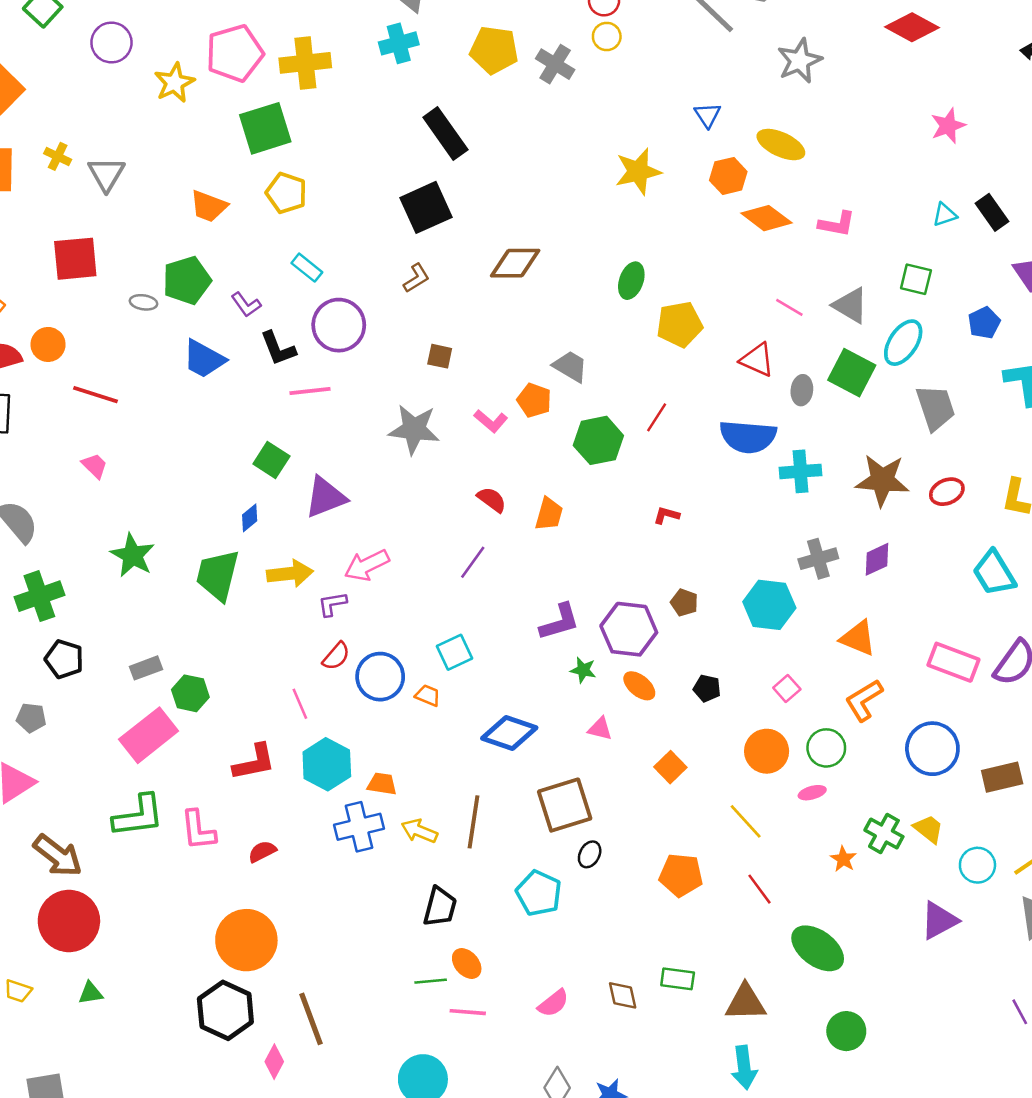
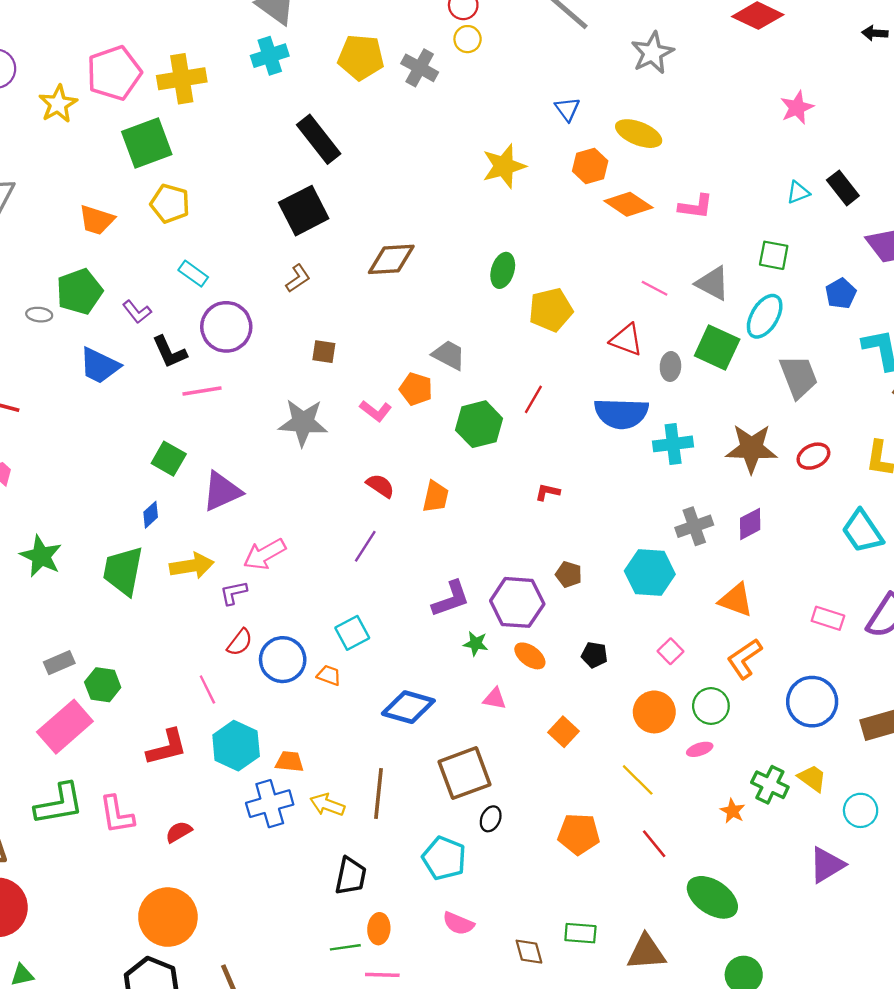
pink rectangle: (953, 662) -> (828, 618), size x0.7
orange ellipse: (467, 964) -> (379, 929), turned 48
pink semicircle: (553, 1003) -> (458, 923), moved, turned 64

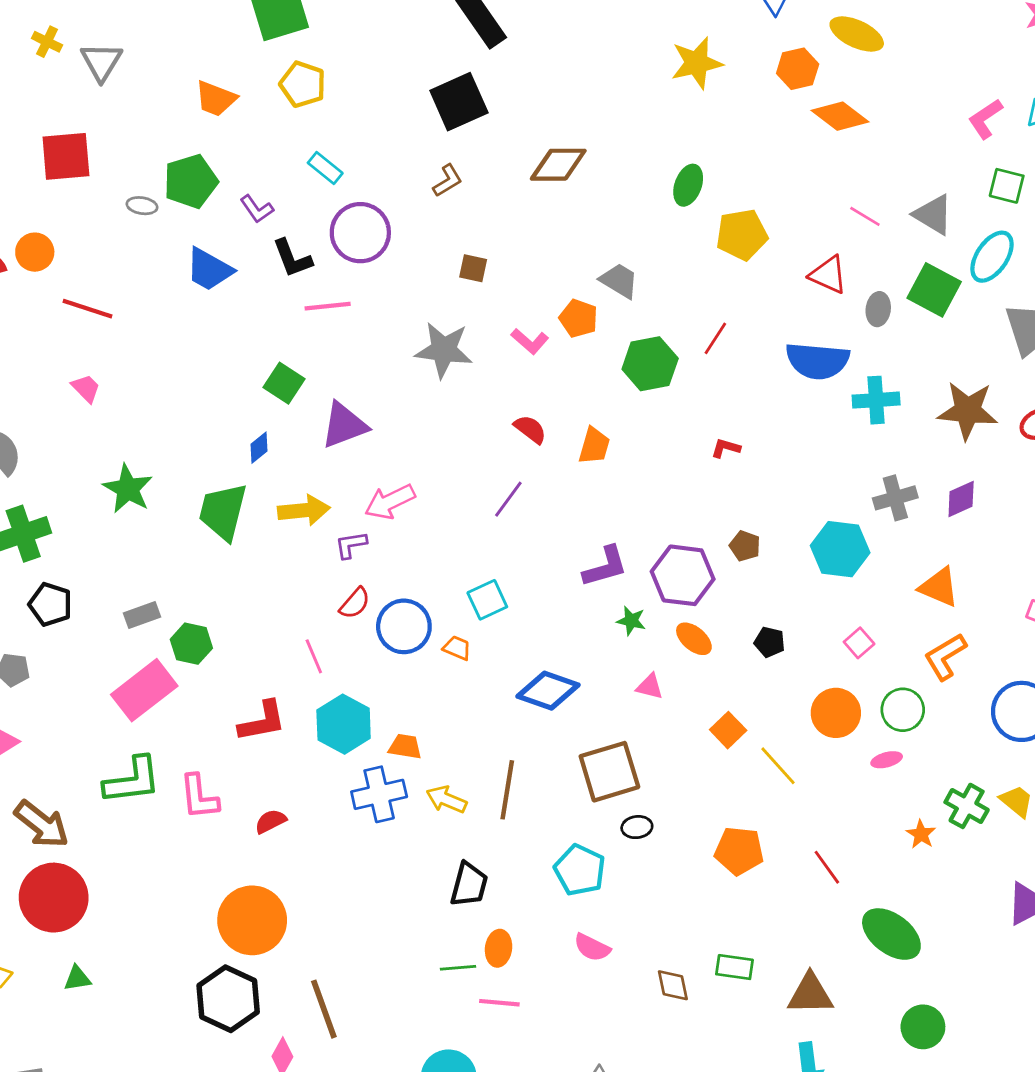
pink L-shape: (696, 207) -> (985, 119), moved, turned 135
yellow line: (638, 780) -> (778, 766), moved
black ellipse: (491, 819) -> (637, 827), turned 55

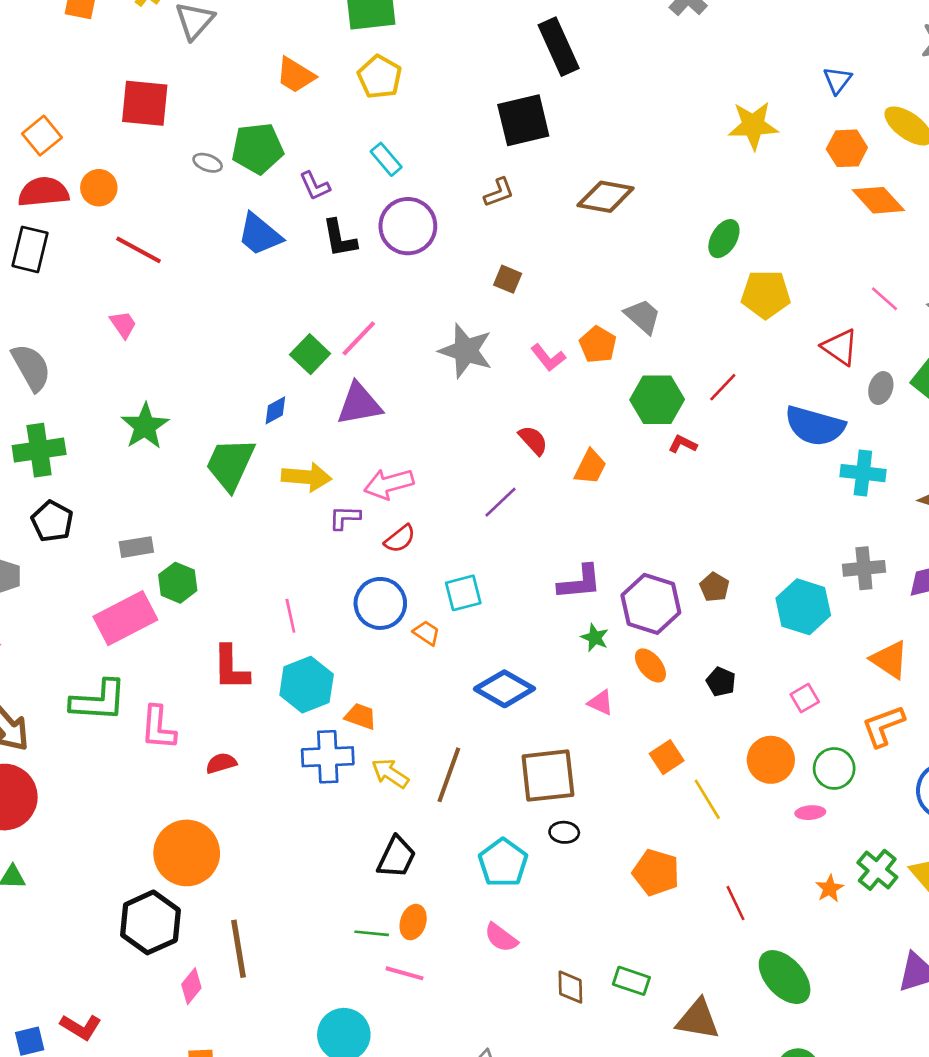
pink line: (328, 306) -> (359, 338), moved, turned -51
red L-shape: (726, 448) -> (683, 444), moved
red semicircle: (355, 603) -> (400, 539), moved
red L-shape: (262, 721) -> (231, 668), turned 90

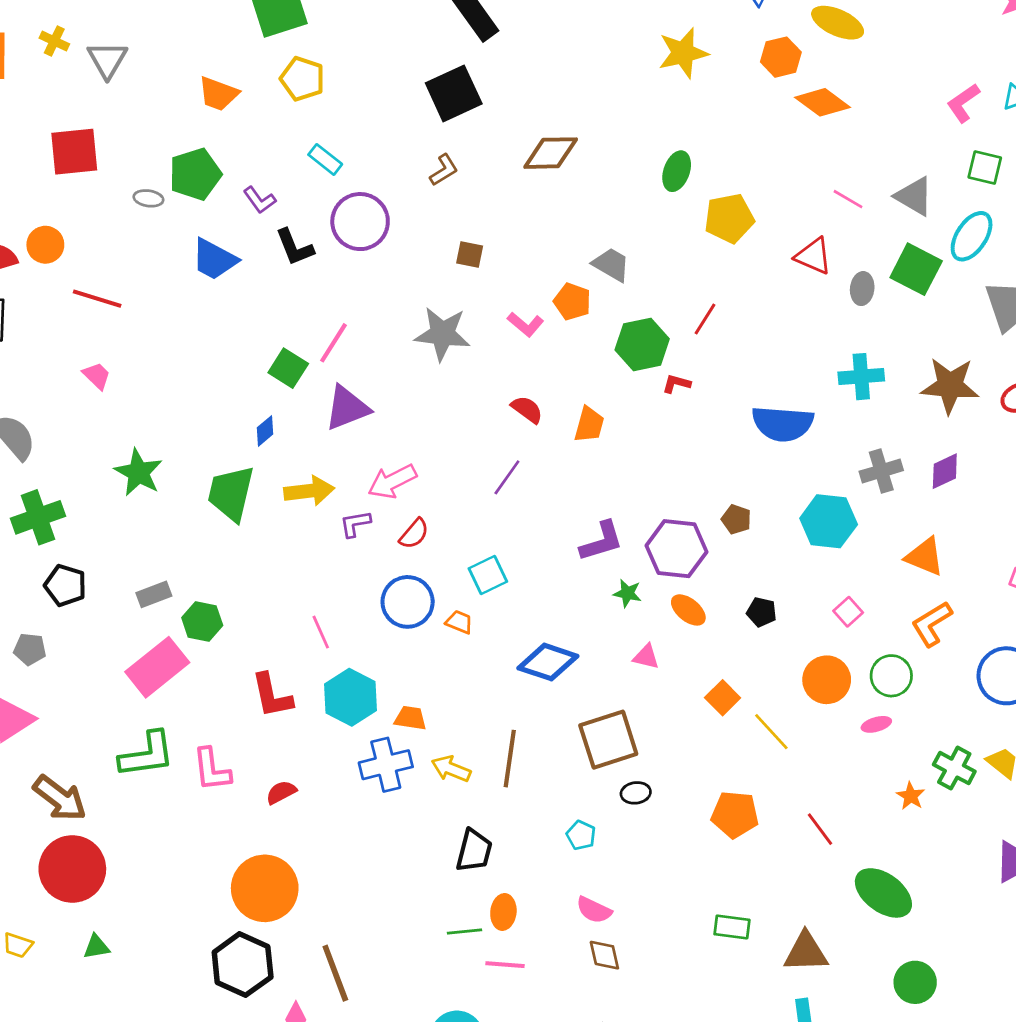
blue semicircle: (815, 426) -> (783, 424), moved
cyan pentagon: (503, 863) -> (581, 835), size x0.6
brown diamond: (570, 987) -> (604, 955), moved

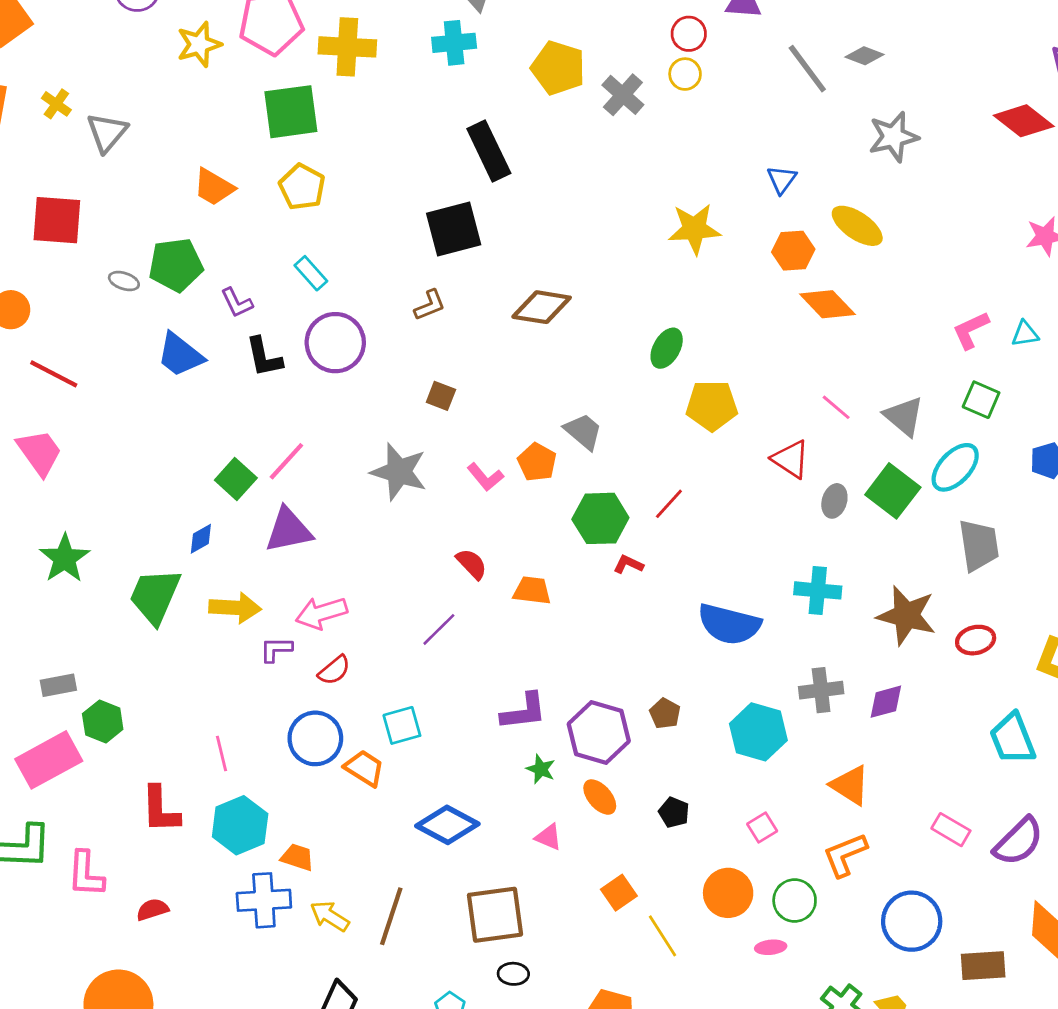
pink trapezoid: (97, 376) -> (39, 452), size x1.6
orange trapezoid: (589, 425) -> (532, 591), turned -108
orange trapezoid: (459, 622) -> (364, 768), size x1.4

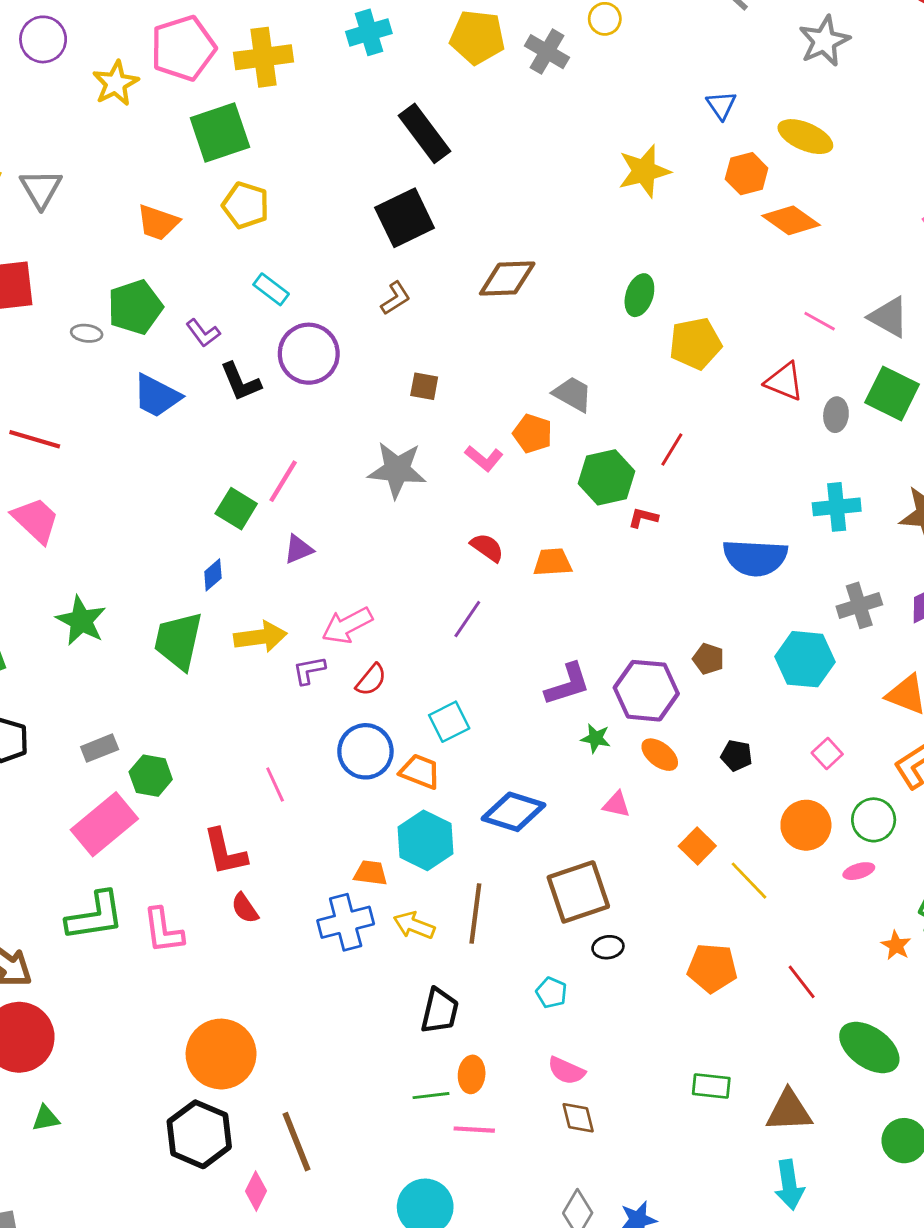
purple triangle: (288, 530) -> (298, 549), size x0.6
cyan hexagon: (240, 825) -> (425, 840), moved
red semicircle: (152, 910) -> (245, 908), moved, turned -96

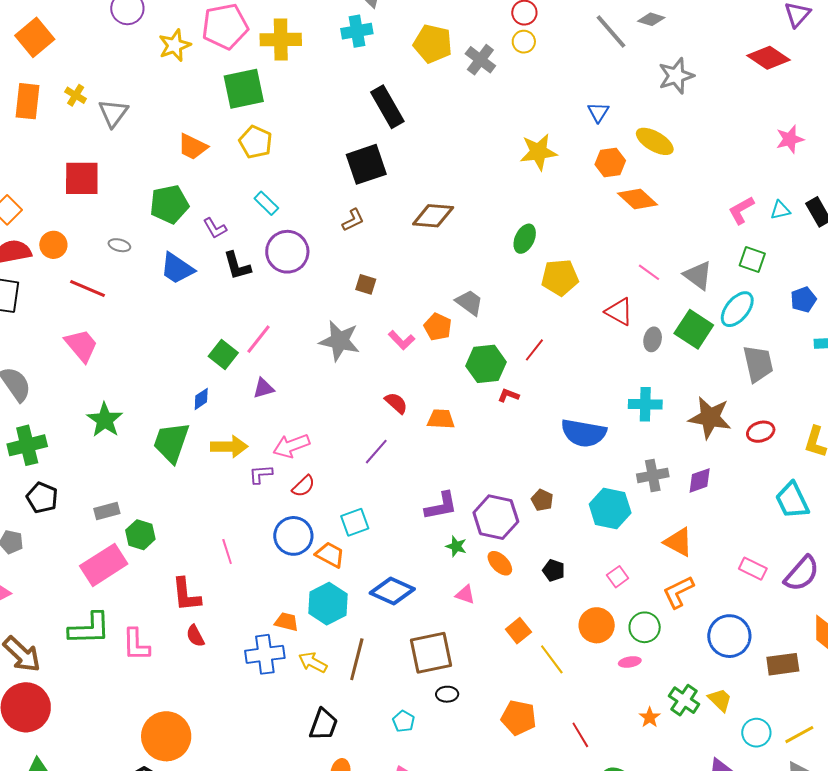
gray ellipse: (87, 333) -> (119, 245), moved

